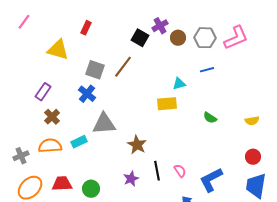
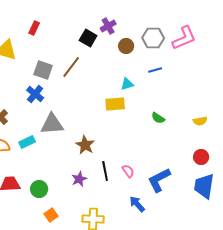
brown circle: (178, 38) -> (126, 46), moved

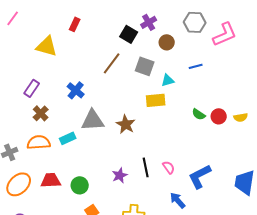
gray hexagon: (153, 38) -> (195, 22), moved
gray square: (43, 70) -> (145, 66), moved
brown star: (85, 145) -> (126, 124), moved
red circle: (201, 157) -> (219, 116), moved

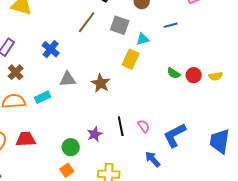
yellow rectangle: (156, 100) -> (131, 59), turned -60
gray triangle: (93, 120) -> (68, 79), size x0.7
green circle: (80, 185) -> (71, 147), moved

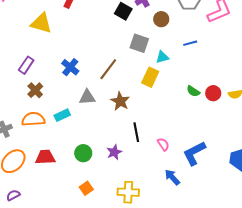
brown line: (87, 22) -> (108, 69), moved
black line: (121, 126) -> (136, 132), moved
green circle: (71, 147) -> (83, 153), moved

